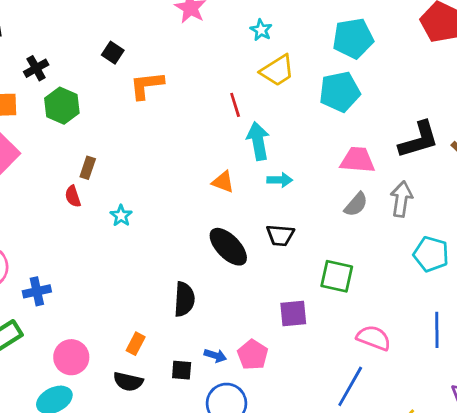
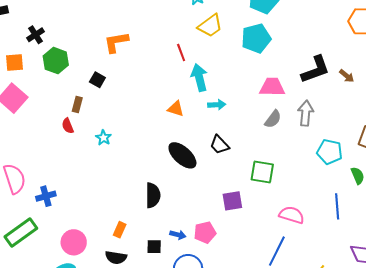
black square: (113, 53) -> (97, 80), moved
black trapezoid: (280, 235) -> (220, 145), turned 45
pink pentagon: (253, 355) -> (205, 232), turned 30

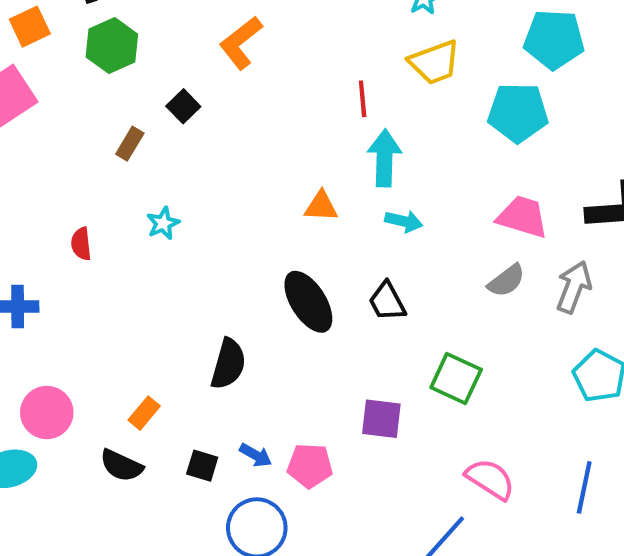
orange L-shape: (116, 42) -> (241, 43), turned -44
orange square: (15, 63) -> (30, 27), turned -36
orange triangle: (176, 109) -> (321, 206), turned -30
red semicircle: (68, 126) -> (81, 244), moved

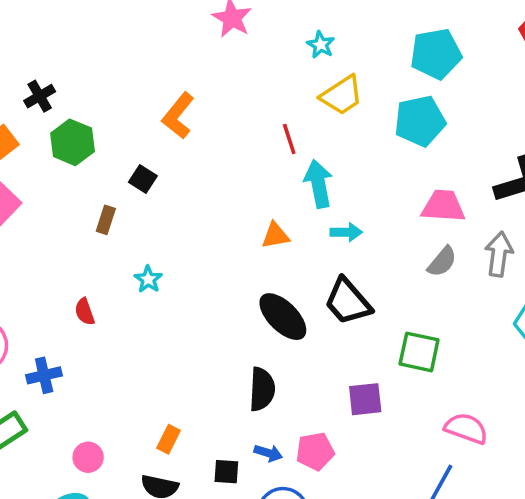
black trapezoid: (387, 302) -> (348, 301), size x1.4
black semicircle: (228, 364) -> (262, 389), moved
pink circle: (47, 413) -> (88, 457), size x0.7

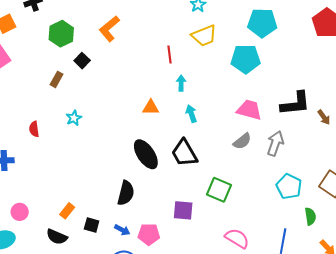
green hexagon: (72, 142) -> (61, 34), moved
cyan arrow: (318, 184) -> (181, 83), size x0.6
cyan arrow: (346, 232) -> (191, 114), turned -120
black square: (226, 472) -> (92, 225), moved

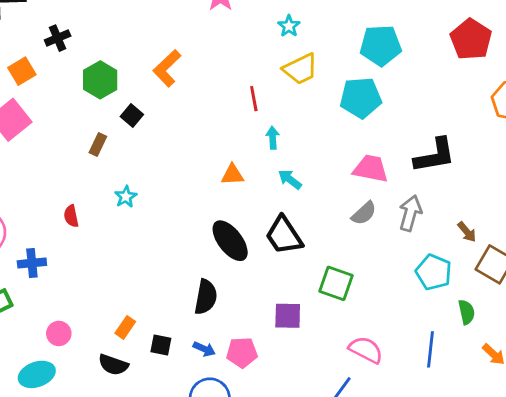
cyan arrow: (191, 114) -> (290, 179), turned -30
brown arrow: (324, 117) -> (467, 232), moved

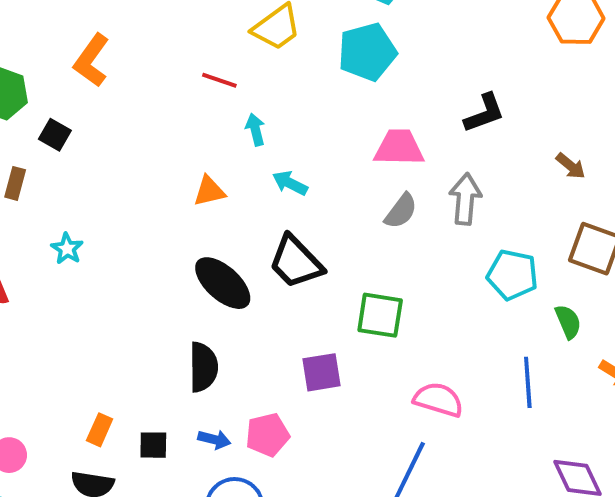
red line: (254, 99) -> (219, 80), turned -50
black L-shape: (435, 155) -> (484, 113), size x0.7
brown arrow: (467, 232) -> (571, 166), moved

